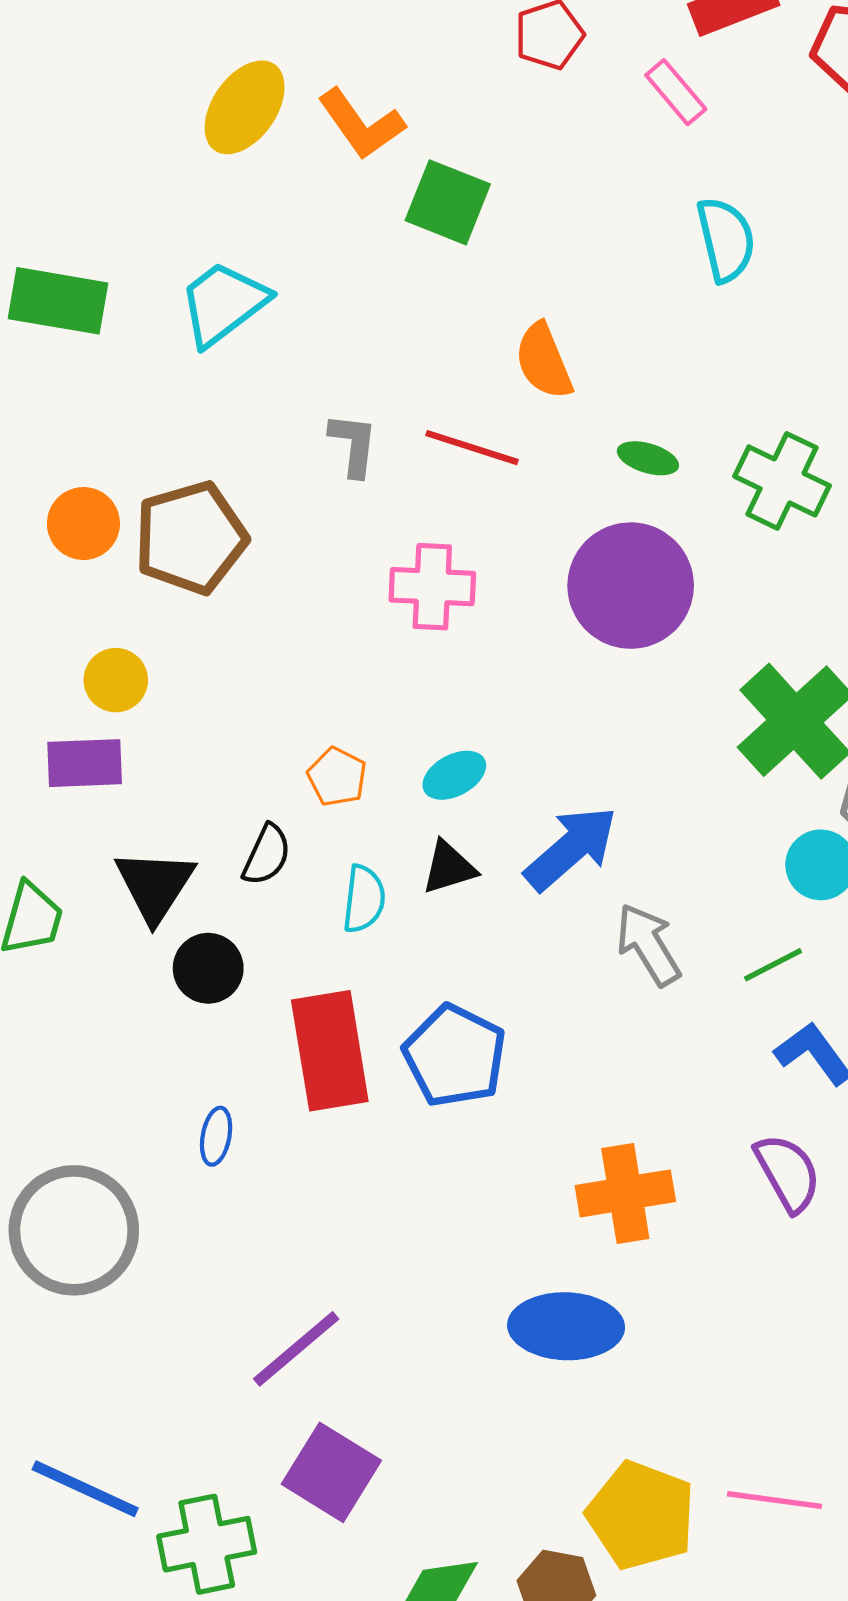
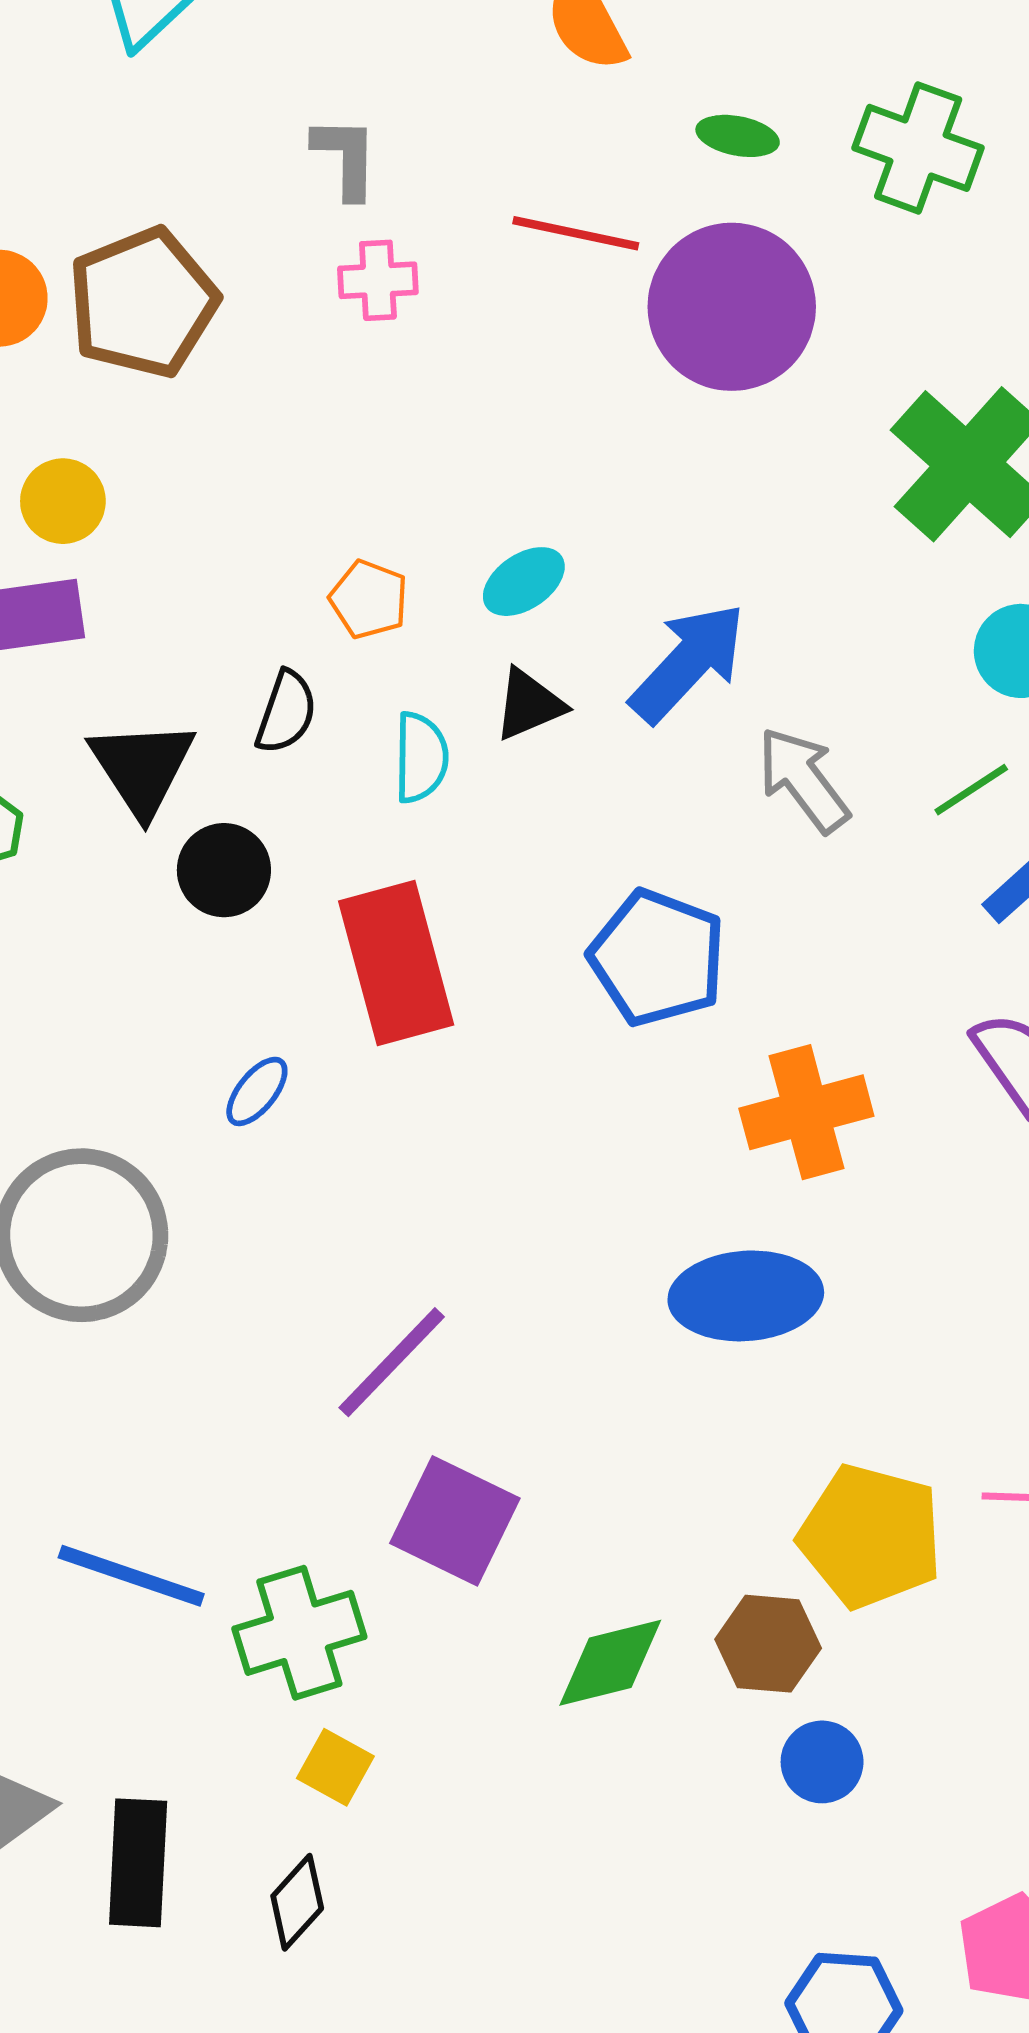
red line: (472, 448) -> (576, 233), moved
pink cross: (432, 587) -> (378, 280), moved, size x0.7
blue pentagon: (455, 1056) -> (657, 958), moved
blue ellipse: (216, 1136) -> (257, 1091), turned 34

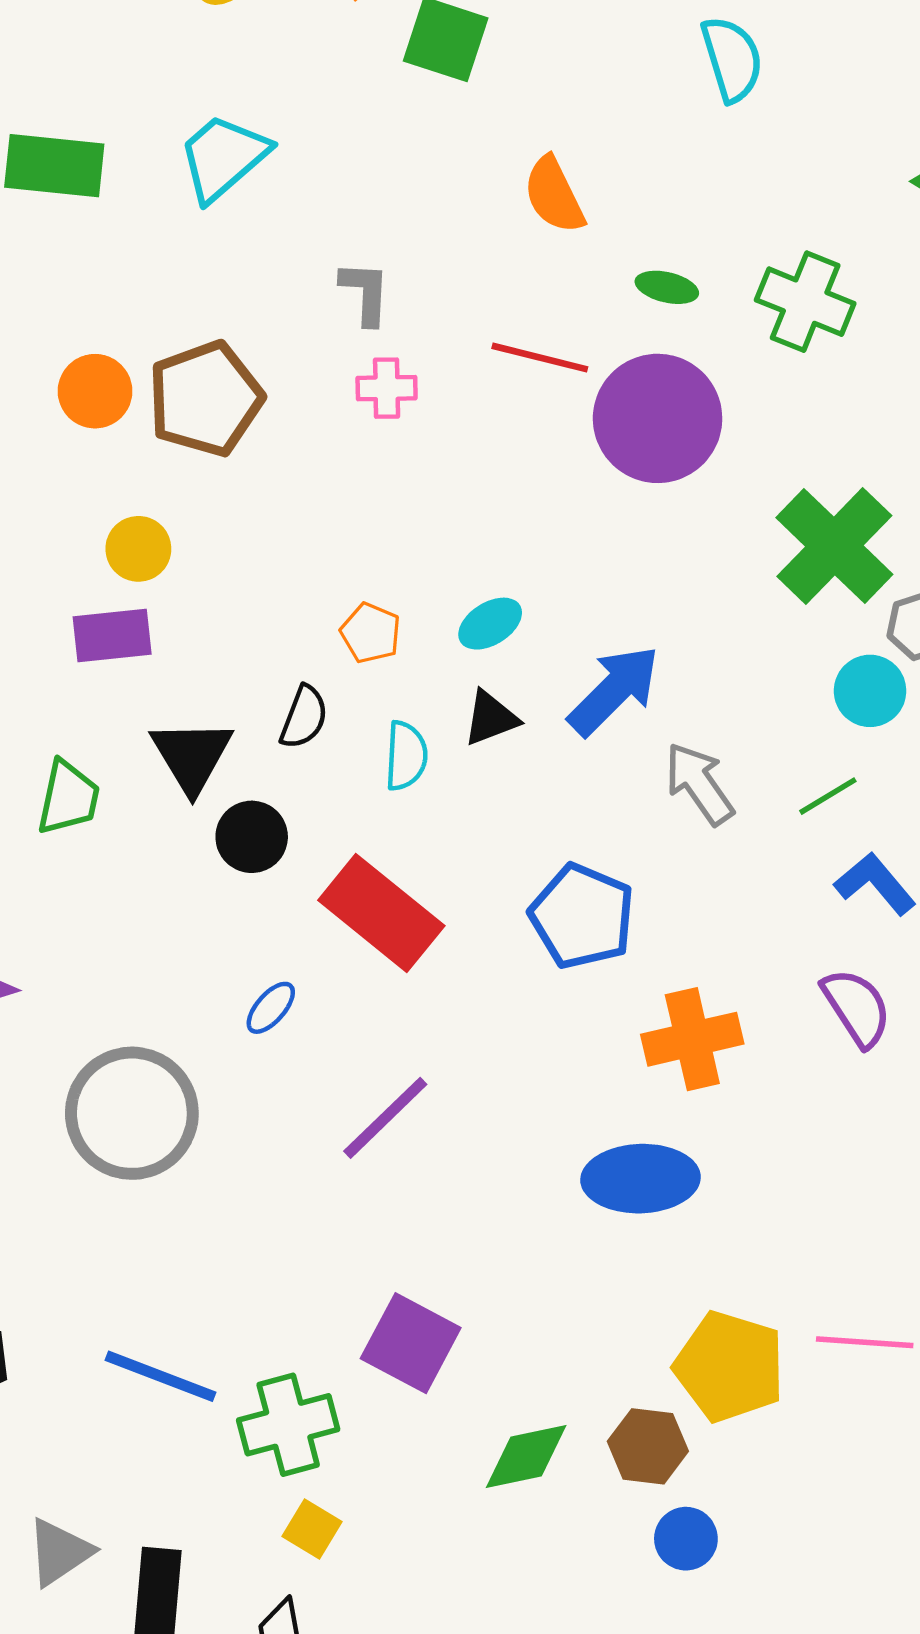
red rectangle: (396, 963) -> (381, 913), turned -38
purple line: (392, 1362) -> (385, 1118), moved

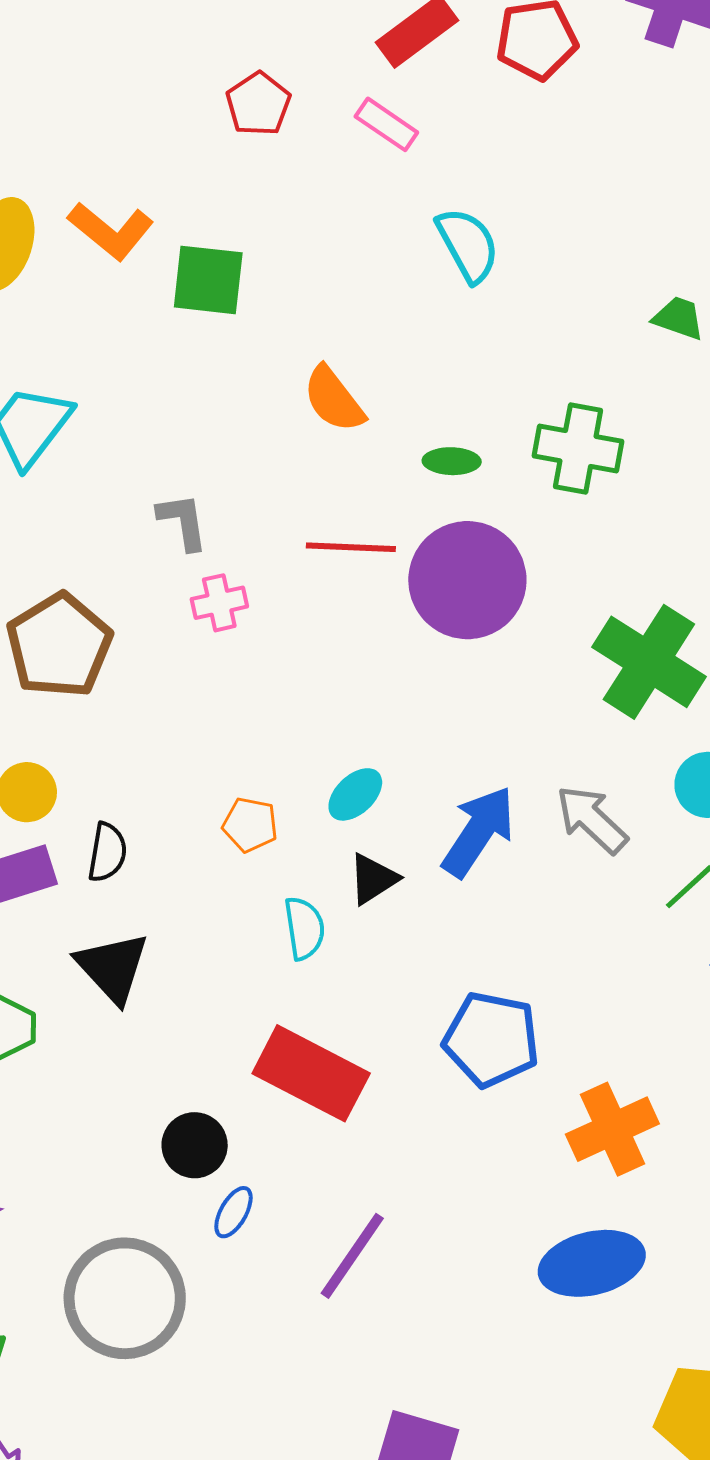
black semicircle: (304, 717) -> (107, 852), moved
gray arrow: (699, 784) -> (592, 819), moved
black circle: (252, 837) -> (195, 1145), moved
blue ellipse: (271, 1008) -> (233, 1212), moved

